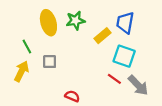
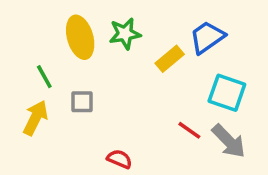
blue trapezoid: (125, 23) -> (207, 37), turned 45
cyan square: (124, 56) -> (227, 93), moved

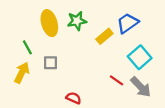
cyan square: (227, 93) -> (140, 57), turned 30

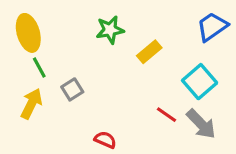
yellow ellipse: (49, 23) -> (28, 33), moved
blue trapezoid: (128, 23) -> (212, 27), moved
gray square: (50, 63) -> (72, 89), turned -32

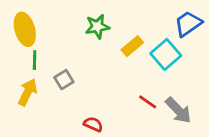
green line: (39, 67) -> (35, 60), turned 30
cyan square: (200, 82) -> (166, 54), moved

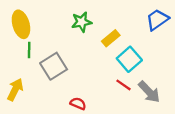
cyan square: (166, 54) -> (129, 59), moved
gray square: (64, 80) -> (54, 66), size x1.6
yellow arrow: (28, 92) -> (15, 90), moved

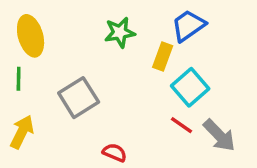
blue trapezoid: (157, 20) -> (188, 26), moved
yellow rectangle: (111, 38) -> (163, 56), turned -30
green line: (29, 50) -> (19, 79), moved

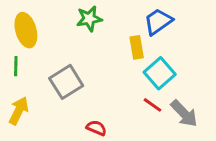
green star: (120, 32) -> (89, 19), moved
yellow rectangle: (163, 56) -> (137, 47), turned -30

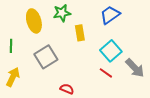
yellow ellipse: (26, 30) -> (34, 21), moved
yellow rectangle: (137, 47) -> (80, 33), moved
gray arrow: (184, 114) -> (135, 68), moved

